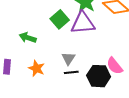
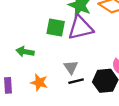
green square: (60, 19) -> (56, 28), turned -30

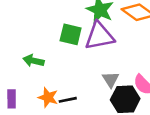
gray triangle: (71, 67) -> (111, 80), moved
black line: (76, 81) -> (68, 100), moved

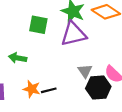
green square: (71, 34) -> (38, 25), moved

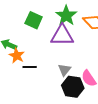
orange star: (32, 89) -> (17, 56), moved
black line: (49, 90) -> (30, 67), moved

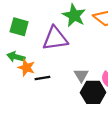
green square: (34, 20) -> (19, 27), moved
purple triangle: (62, 35) -> (55, 38), moved

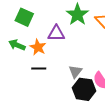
purple triangle: (55, 38) -> (56, 33), size x0.7
orange star: (26, 68) -> (38, 47), moved

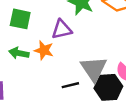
black line: (39, 68) -> (70, 85), moved
gray triangle: (75, 71) -> (94, 69), size x1.6

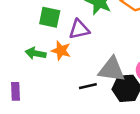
green square: (20, 19) -> (50, 17), moved
gray triangle: (94, 69) -> (112, 69), turned -48

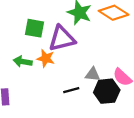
purple triangle: (79, 29) -> (62, 39), size x1.4
gray triangle: (112, 69) -> (93, 74), size x0.6

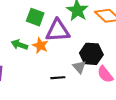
gray triangle: (93, 74) -> (79, 67), turned 32
black hexagon: (107, 91) -> (91, 54), moved

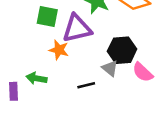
green arrow: (19, 45) -> (36, 78), moved

